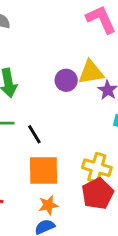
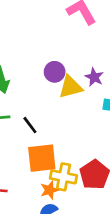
yellow triangle: (91, 72) -> (71, 87), moved
yellow cross: (97, 168) -> (63, 177), moved

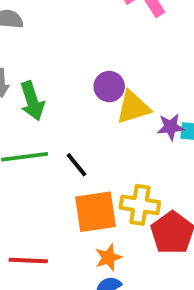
purple star: (94, 77) -> (171, 127), moved, turned -30
yellow cross: (63, 177) -> (140, 205), moved

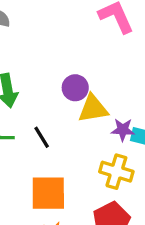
black line: (77, 165) -> (42, 137), moved
yellow cross: (140, 205) -> (116, 172), moved

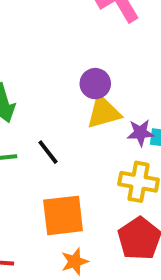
purple circle: (75, 88) -> (95, 84), moved

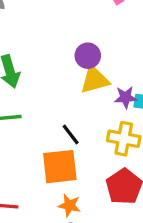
black line: (48, 152) -> (71, 134), moved
orange star: (75, 261) -> (69, 205), turned 30

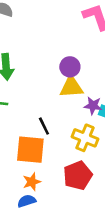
orange star: (69, 205) -> (32, 182), turned 30

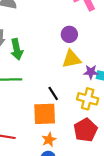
purple circle: (70, 67) -> (69, 34), moved

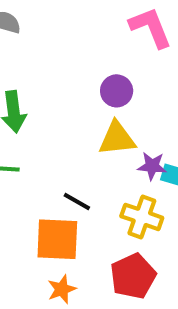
black line: (53, 93) -> (77, 201), turned -32

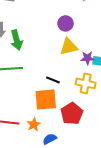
red pentagon: (133, 276) -> (72, 114), moved
orange star: (62, 289) -> (34, 124), moved

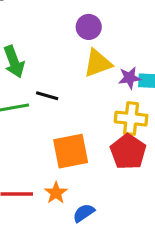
black line: (53, 80) -> (47, 96), moved
red pentagon: (72, 114) -> (128, 152), moved

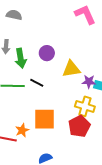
purple circle: (89, 27) -> (47, 53), moved
orange star: (56, 193) -> (22, 130), moved

